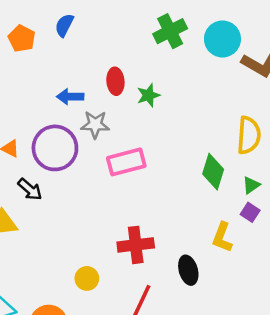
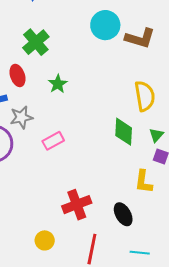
green cross: (170, 31) -> (36, 42), moved
red ellipse: (115, 81) -> (18, 76), moved
pink rectangle: (126, 162) -> (53, 141), size x0.7

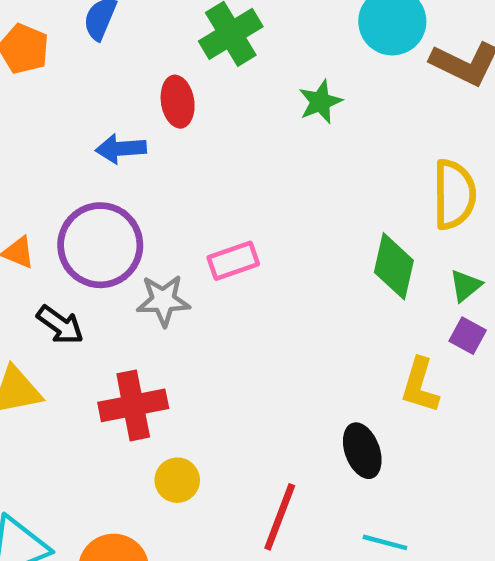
green star: (58, 84) -> (320, 102), moved
gray star: (21, 117) -> (163, 300), moved
red cross: (77, 205) -> (133, 405), moved

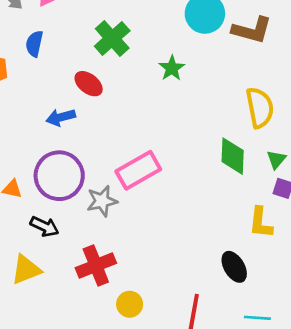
red ellipse: (178, 102) -> (89, 84), turned -32
pink rectangle: (233, 261) -> (138, 170), size x1.5

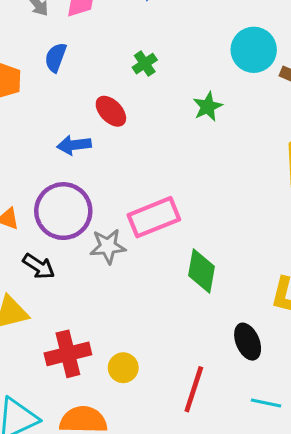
green cross: (112, 38) -> (145, 64), size x0.6
green diamond: (233, 156) -> (202, 271), moved
red cross: (96, 265) -> (68, 354), moved

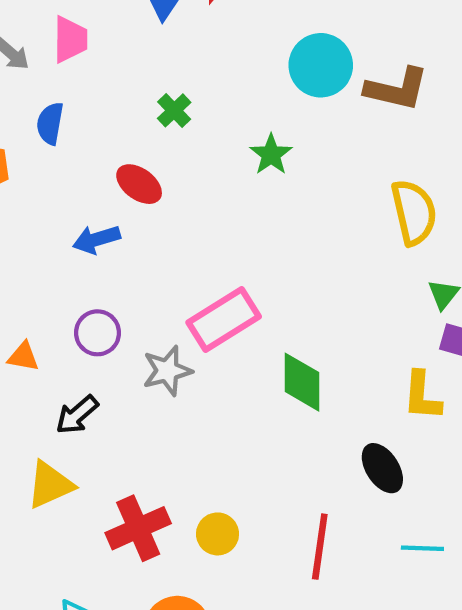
purple circle: (63, 211) -> (98, 333), size x0.6
black arrow: (39, 266) -> (77, 415), turned 116

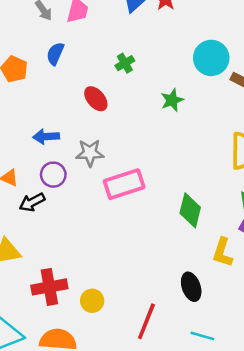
blue arrow: (96, 239) -> (46, 137), moved
gray star: (167, 371) -> (90, 153), moved
green diamond: (302, 382) -> (190, 210), moved
black arrow: (77, 415) -> (32, 202), moved

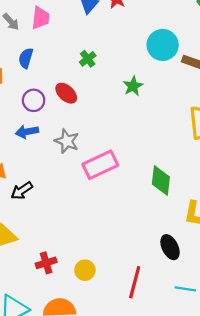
gray star: (90, 153) -> (67, 141), turned 30
purple circle: (53, 175) -> (34, 100), moved
red cross: (49, 287) -> (46, 263), size x0.7

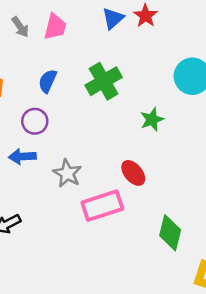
blue semicircle: (26, 58) -> (48, 81), moved
green cross: (88, 59) -> (104, 81), size x1.8
red ellipse: (66, 93) -> (133, 173), moved

